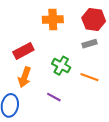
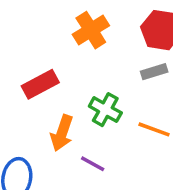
orange cross: (53, 20) -> (91, 30), turned -30
orange arrow: (25, 77) -> (62, 133), moved

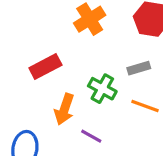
gray rectangle: (154, 72) -> (139, 68), moved

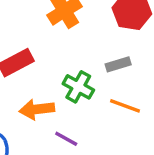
orange arrow: (64, 109) -> (37, 109), turned 64

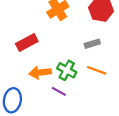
green cross: (78, 87) -> (67, 70), moved

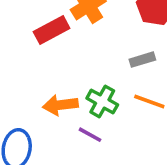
red rectangle: (27, 43) -> (52, 30), moved

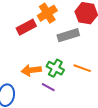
gray rectangle: (142, 60) -> (68, 35), moved, size x1.5

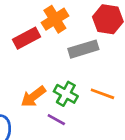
orange arrow: (31, 70) -> (33, 97), turned -30

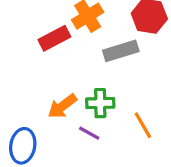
green cross: (66, 94) -> (100, 103), turned -30
orange line: (102, 94) -> (143, 125), moved, turned 40

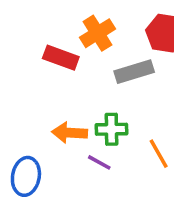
red rectangle: (54, 38) -> (61, 58), turned 48
orange arrow: (62, 106) -> (70, 133), turned 40

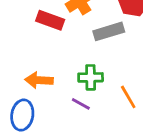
orange arrow: (70, 133) -> (39, 80), moved

